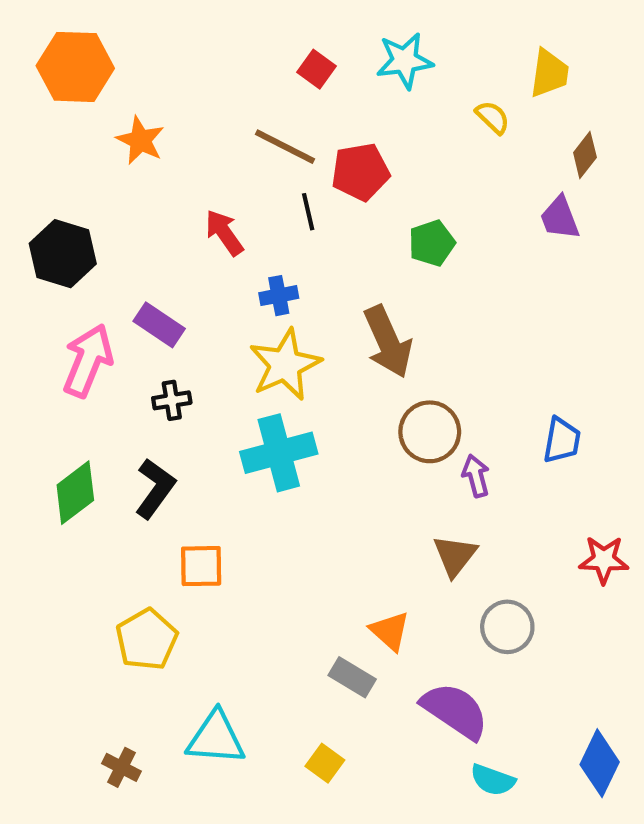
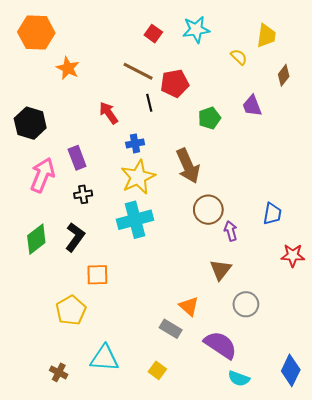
purple trapezoid: (560, 218) -> (252, 106), moved
purple rectangle: (159, 325) -> (77, 158), turned 35
red star: (604, 560) -> (293, 255), moved

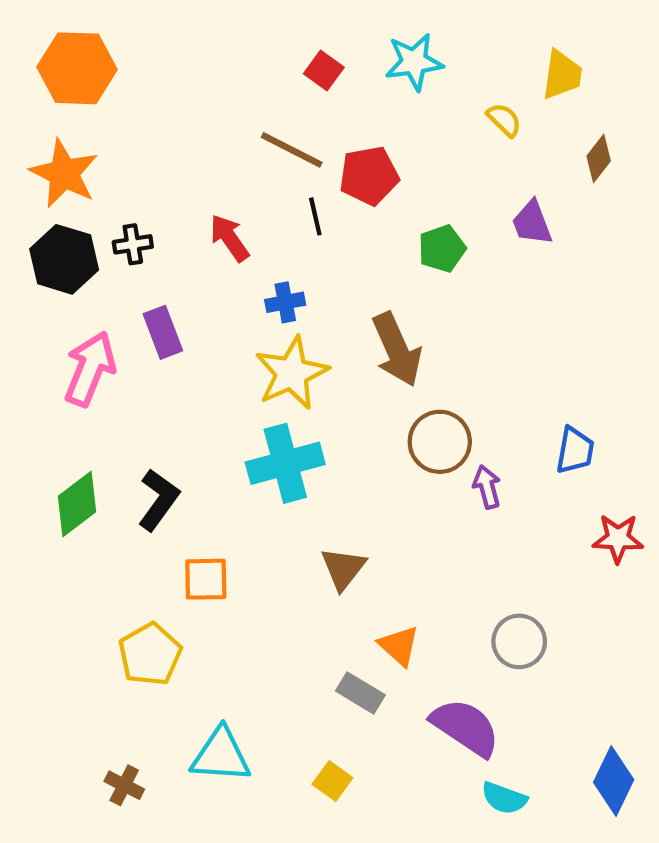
orange star: (68, 68) -> (64, 173), moved, size x1.4
black cross: (83, 194) -> (133, 244), moved
brown triangle: (220, 270) -> (343, 568), moved

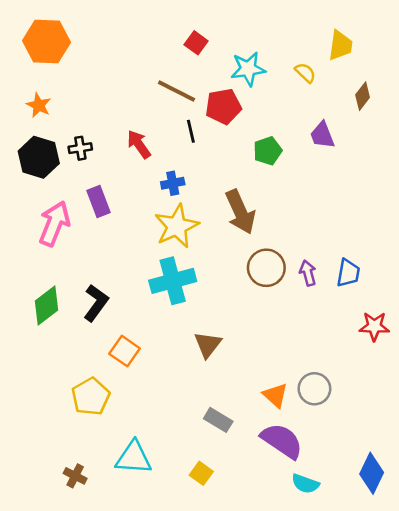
cyan star: (414, 62) -> (248, 69), moved
orange star: (64, 173) -> (39, 105), size x0.6
purple arrow: (487, 487) -> (308, 273), moved
orange square: (206, 579) -> (125, 351), turned 36
orange triangle: (399, 646) -> (275, 395), moved

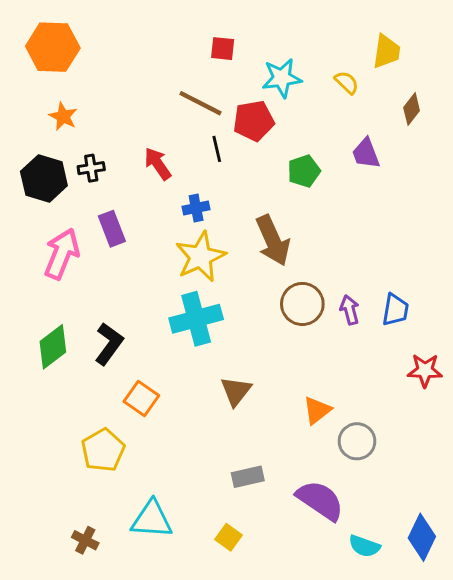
red square: (196, 43) -> (223, 49), turned -30
orange star: (39, 105) -> (63, 116), moved
orange triangle: (275, 395) -> (317, 410), moved, turned 40
gray rectangle: (218, 420) -> (248, 477), turned -44
cyan semicircle: (305, 484) -> (364, 546), moved

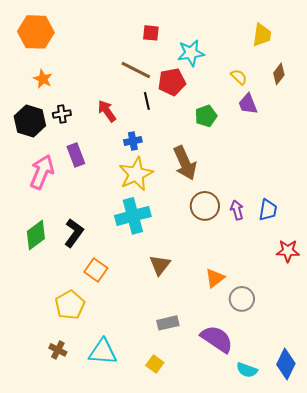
yellow semicircle: (347, 82) -> (239, 77), moved
brown cross: (85, 540) -> (58, 350), moved

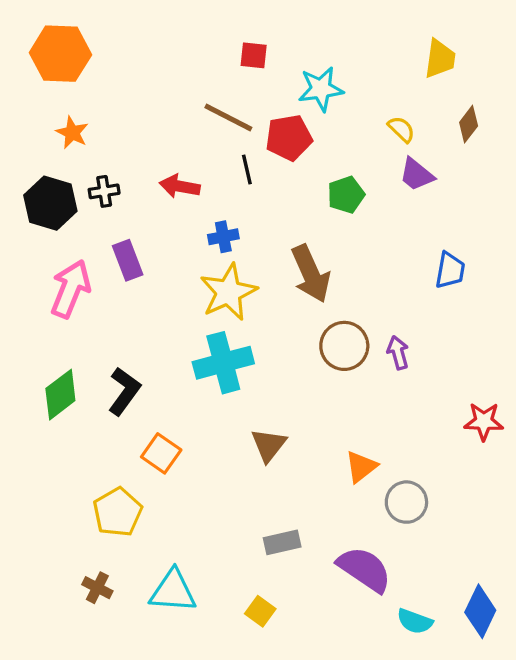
purple trapezoid: (248, 104) -> (416, 175), turned -30
red arrow: (107, 111) -> (180, 186), turned -45
blue trapezoid: (268, 210) -> (450, 270), moved

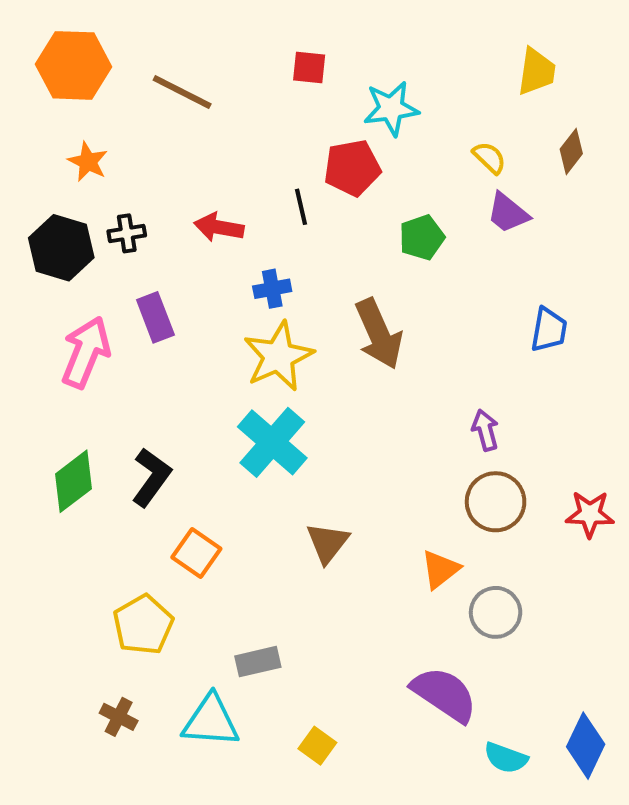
brown line: (228, 117) -> (182, 92), moved
brown circle: (344, 346) -> (496, 502), moved
cyan cross: (223, 363) -> (272, 442), turned -34
gray rectangle: (282, 542) -> (258, 662), moved

